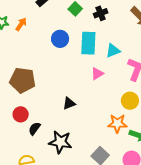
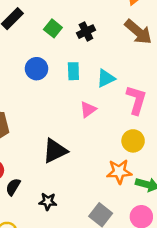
cyan rectangle: (88, 43) -> (73, 71), size x0.6
black triangle: (69, 103) -> (55, 151), size x1.5
black star: (60, 142) -> (48, 201), size x0.6

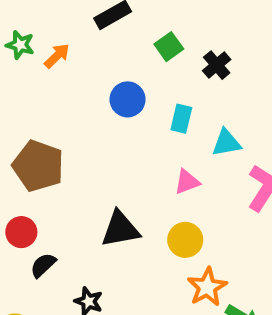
black cross: (86, 32) -> (217, 65), turned -30
yellow circle: (133, 141) -> (185, 240), moved
orange star: (119, 172) -> (207, 287), turned 30

